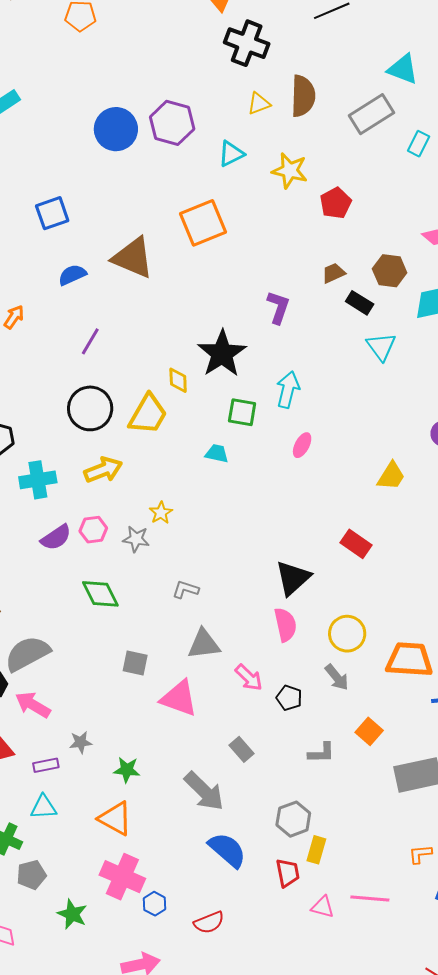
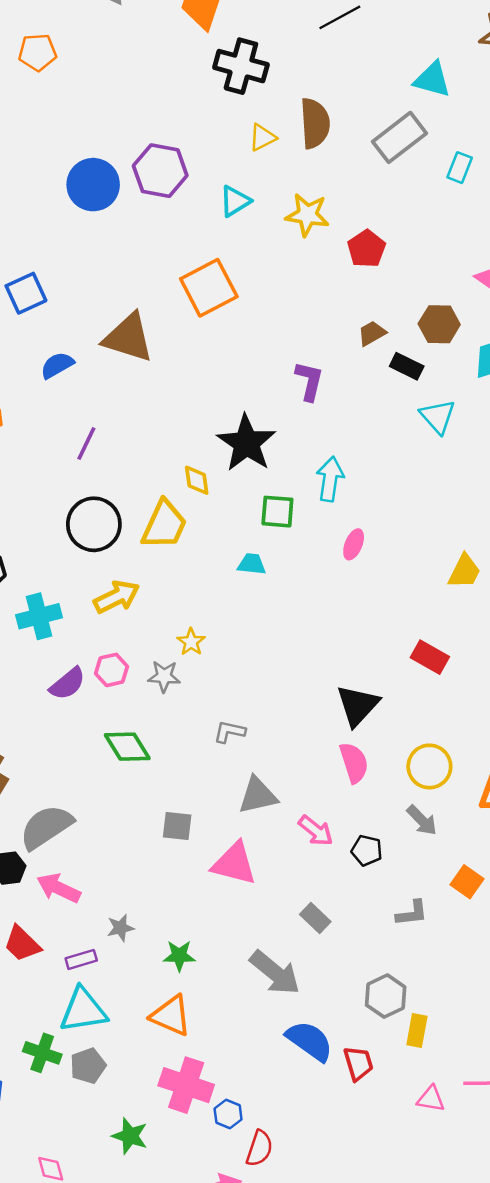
cyan triangle: (44, 807) -> (83, 1010), size x1.5
red trapezoid: (288, 873) -> (358, 1063), moved
gray pentagon: (31, 875) -> (88, 1066), moved
red semicircle: (209, 922) -> (259, 1148), moved, turned -44

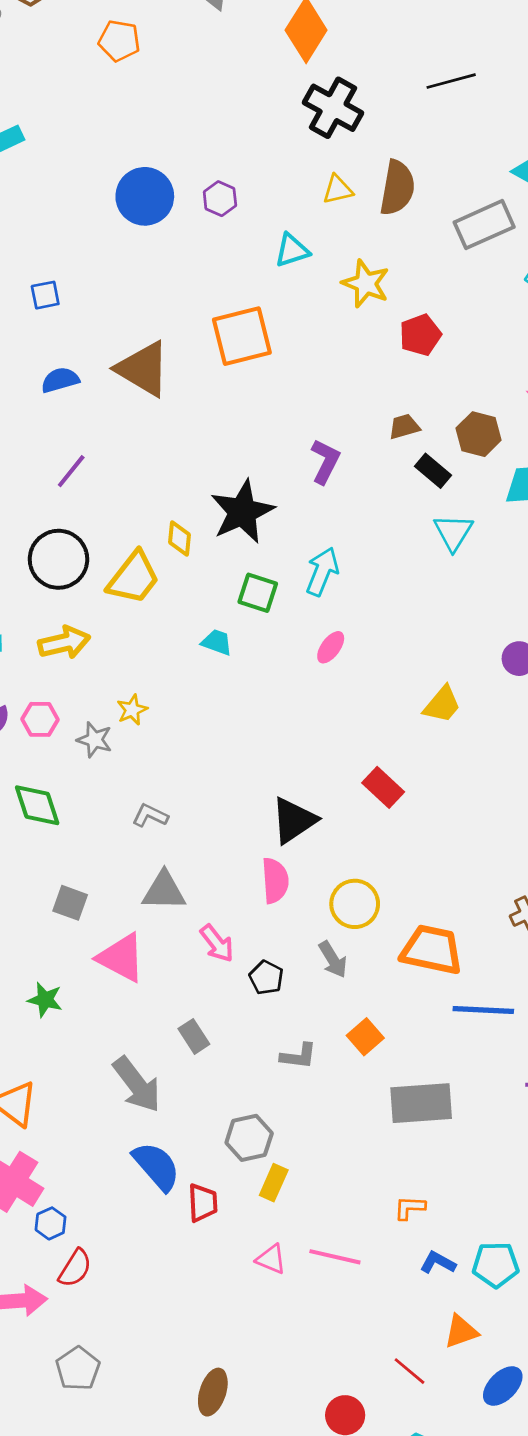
purple hexagon: (160, 171) -> (220, 199), size x0.6
blue square: (26, 293) -> (45, 295), size x0.7
green star: (179, 956) -> (45, 1000), moved

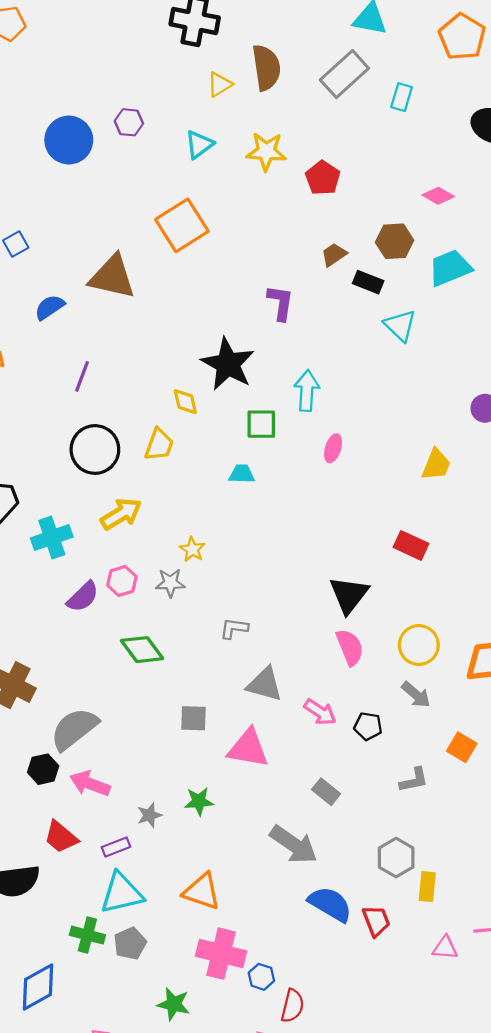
yellow trapezoid: (134, 578) -> (159, 445), size x0.7
gray triangle: (164, 891) -> (265, 684), turned 33

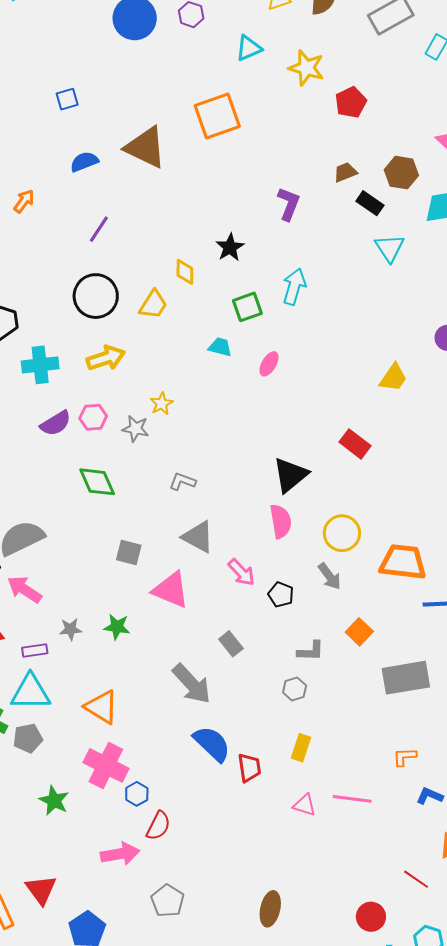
black star: (228, 364) -> (230, 247), size x0.6
green square: (261, 424) -> (247, 307), turned -32
pink ellipse: (333, 448) -> (269, 364), moved
gray hexagon: (396, 858) -> (295, 689), moved, size x0.7

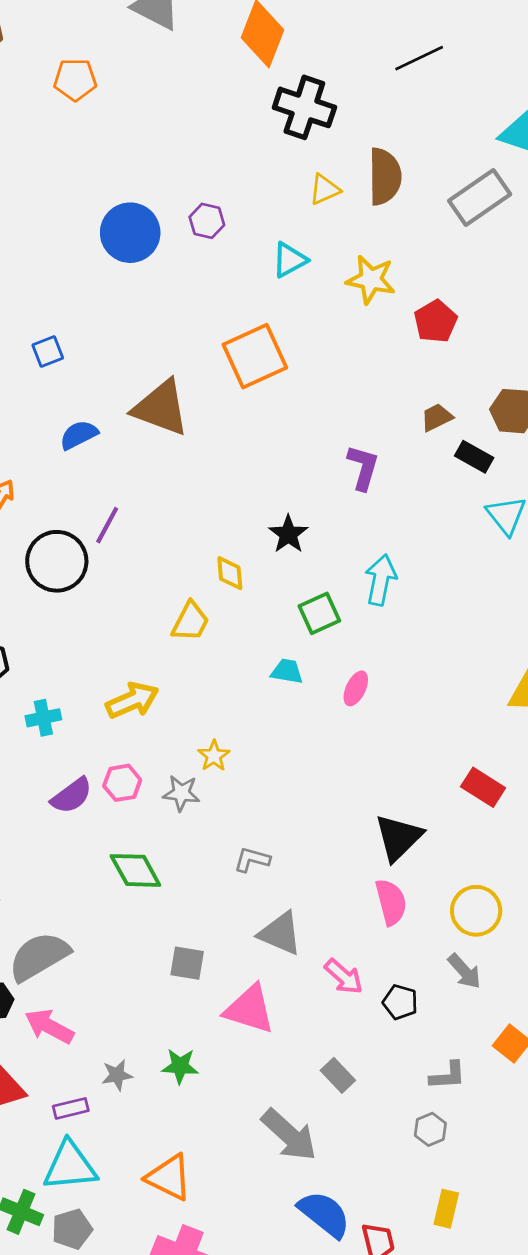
black circle: (96, 296) -> (57, 561), moved
cyan cross: (40, 365) -> (43, 718), size x0.7

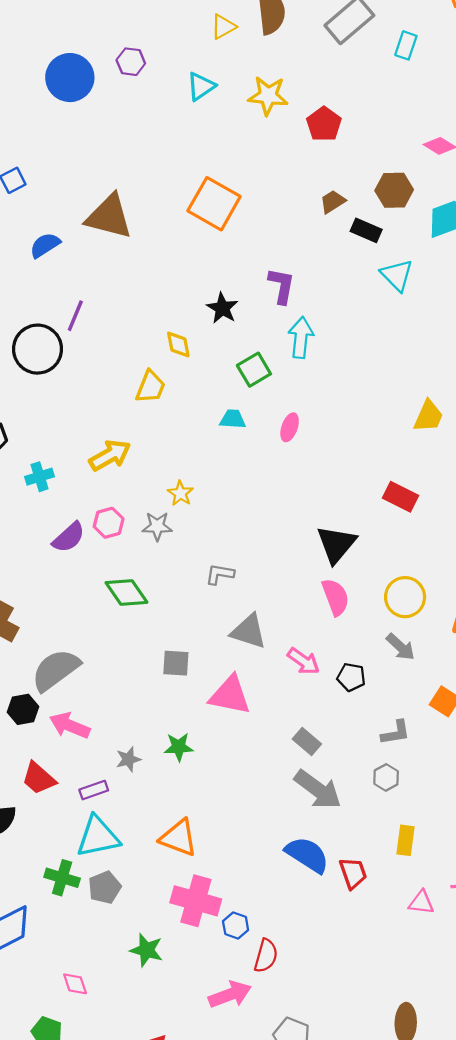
orange square: (255, 356) -> (214, 204), moved, turned -30
purple L-shape: (363, 468) -> (282, 286), moved
gray arrow: (289, 1135) -> (318, 790), moved

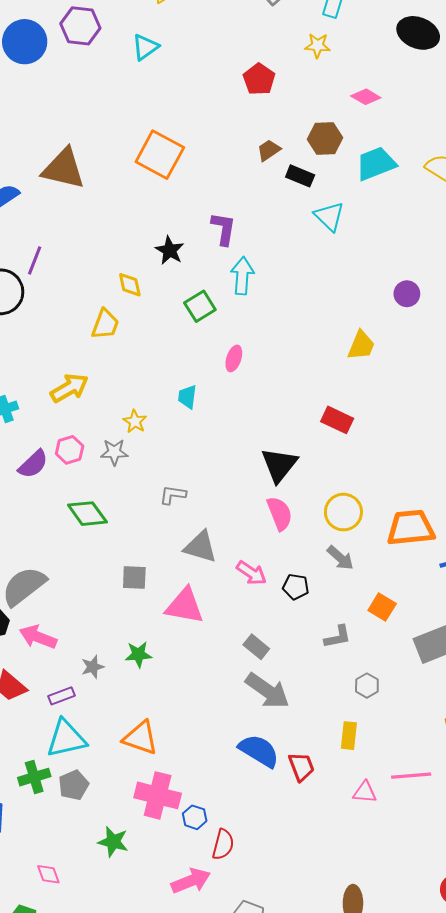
purple hexagon: (131, 62) -> (80, 26), size x1.5
yellow star: (268, 96) -> (318, 45), moved, size x0.7
cyan trapezoid: (233, 419) -> (187, 397), moved, turned -85
gray hexagon: (386, 777) -> (367, 686), moved
green cross: (62, 878) -> (34, 777), turned -32

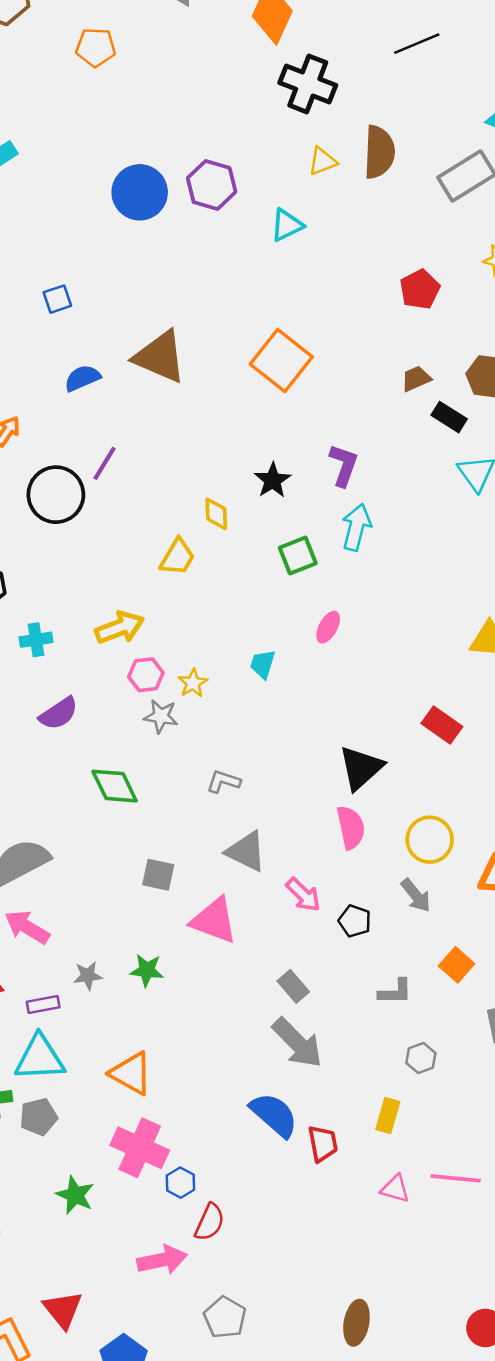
pink hexagon: (70, 450) -> (146, 675), moved

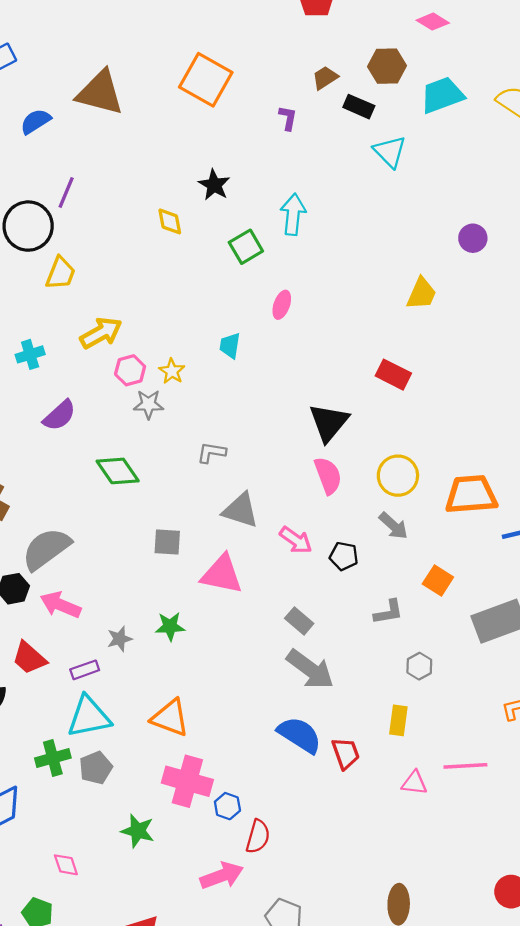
purple L-shape: (344, 465) -> (288, 118), moved, size x0.7
yellow trapezoid: (177, 557) -> (60, 273), moved

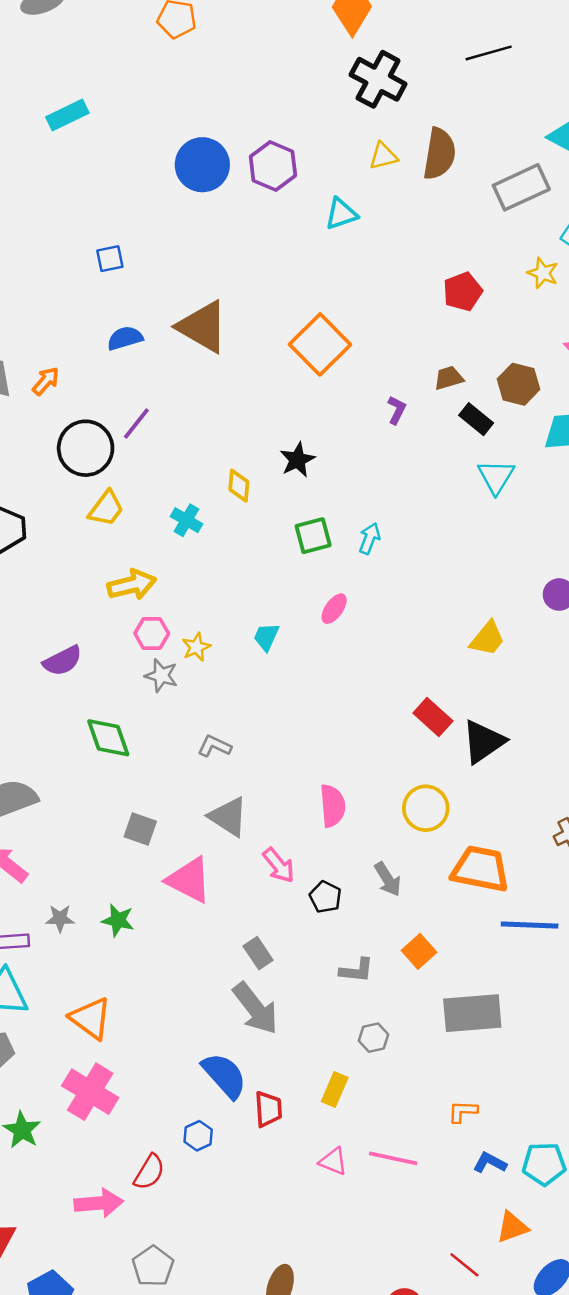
cyan arrow: (293, 214) -> (370, 538), moved, size x0.7
cyan cross: (30, 354) -> (186, 520), moved, turned 32
black triangle: (329, 422) -> (483, 742), moved
yellow circle: (398, 476) -> (426, 808), moved
blue hexagon: (227, 806) -> (198, 1136), moved

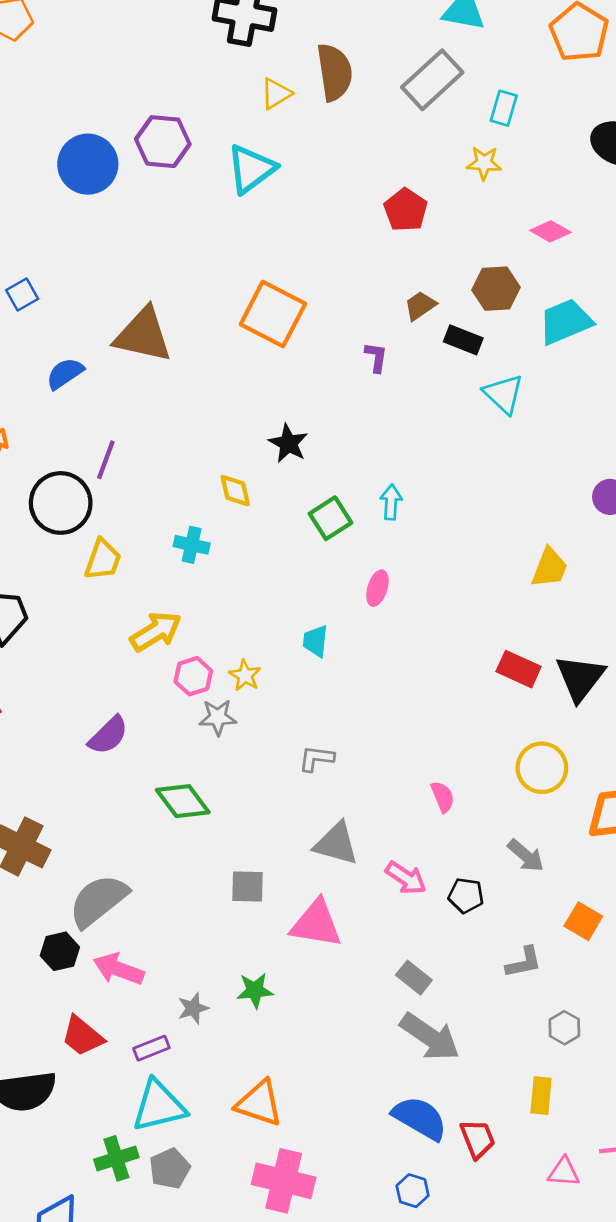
cyan triangle: (341, 214) -> (251, 169), size x1.4
gray L-shape: (214, 746) -> (316, 758), moved
pink semicircle: (333, 806) -> (443, 797), size x0.7

